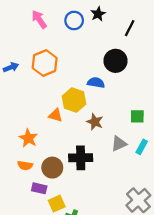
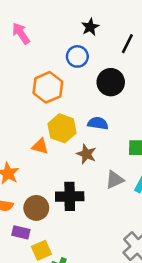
blue circle: (74, 20) -> (77, 56), moved
orange hexagon: (45, 63) -> (48, 87), moved
blue semicircle: (96, 83) -> (98, 123), moved

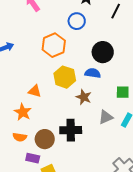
black circle: (111, 82) -> (103, 52), moved
orange triangle: (40, 146) -> (35, 91), moved

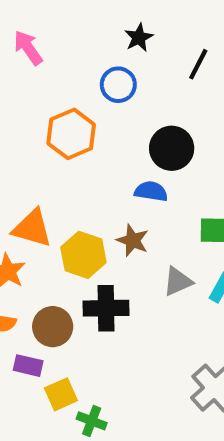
yellow hexagon: (65, 77) -> (83, 255), moved
orange triangle: (35, 91) -> (32, 228), size x1.5

